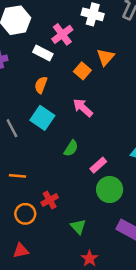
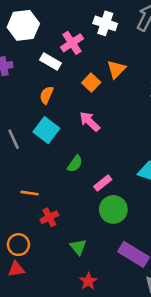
orange line: (17, 176) -> (30, 193), moved
orange circle: (25, 214) -> (18, 245), moved

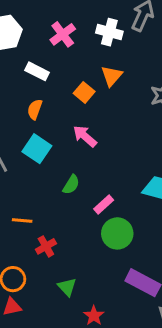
white cross: (105, 23) -> (109, 32), moved
pink cross: (72, 43) -> (63, 34), moved
green triangle: (78, 247) -> (67, 287), moved

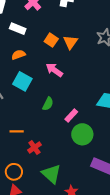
orange triangle: (112, 76) -> (70, 42), moved
orange semicircle: (35, 109) -> (19, 55), turned 56
green triangle: (67, 287) -> (51, 174), size x1.5

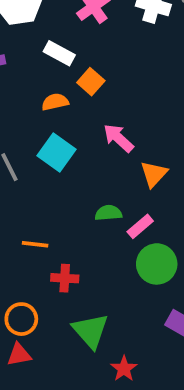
orange square: (51, 40) -> (91, 82), moved
orange triangle: (70, 42) -> (154, 174), moved
green semicircle: (48, 104) -> (108, 213), moved, turned -128
red cross: (34, 147) -> (65, 278), turned 32

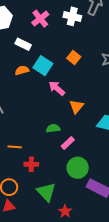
orange square: (91, 82) -> (74, 58), moved
cyan square: (56, 153) -> (43, 66), moved
pink rectangle: (140, 226) -> (68, 143), moved
green circle: (157, 264) -> (78, 168), moved

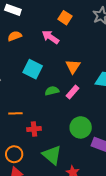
cyan square: (43, 66) -> (33, 69), moved
pink arrow: (57, 88) -> (50, 37), moved
pink rectangle: (68, 143) -> (72, 92), moved

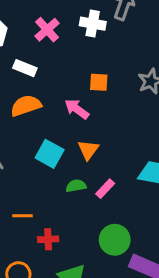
orange square: (65, 18) -> (99, 82), turned -32
orange semicircle: (15, 36) -> (26, 106), size x1.5
orange triangle: (73, 66) -> (88, 150), moved

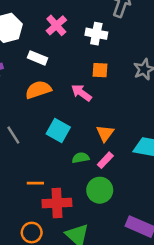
white cross: (93, 24) -> (96, 34), moved
orange triangle: (88, 150) -> (105, 133), moved
red cross: (48, 239) -> (57, 203), size x1.6
green circle: (115, 240) -> (100, 190), moved

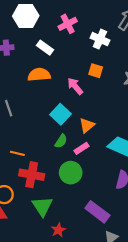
cyan square: (58, 131) -> (60, 114), moved
green semicircle: (81, 158) -> (61, 141), turned 120

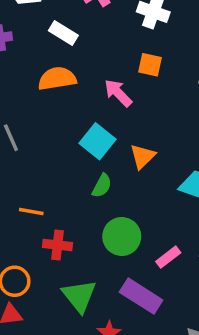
pink rectangle: (82, 148) -> (168, 257), moved
red cross: (32, 175) -> (58, 245), size x0.7
purple rectangle: (97, 212) -> (141, 296), moved

